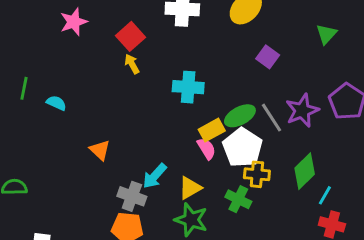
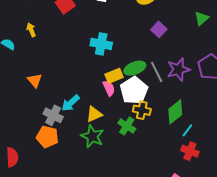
yellow arrow: (132, 64) -> (31, 30), moved

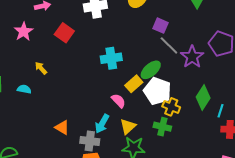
gray line: (157, 72) -> (169, 45), moved
orange triangle: (35, 80) -> (62, 127), moved
pink semicircle: (109, 88) -> (118, 101), moved
yellow cross: (142, 110) -> (171, 107), turned 30

